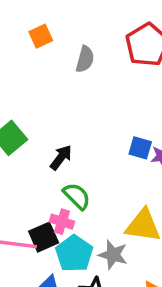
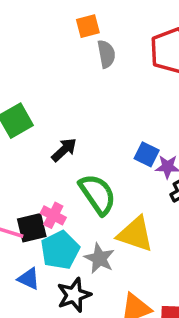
orange square: (41, 36) -> (88, 26), moved
gray semicircle: (85, 59) -> (106, 54), turned -36
green semicircle: (77, 196) -> (98, 194), moved, size x1.4

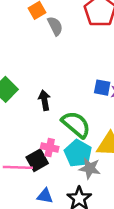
black arrow: (64, 150) -> (44, 100), turned -42
cyan pentagon: (60, 250) -> (78, 153), moved

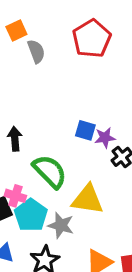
cyan pentagon: (78, 153) -> (31, 215), moved

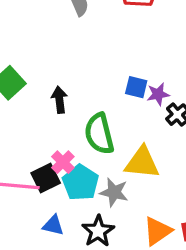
green semicircle: (50, 171) -> (99, 134), turned -147
pink cross: (15, 196) -> (63, 162), turned 30

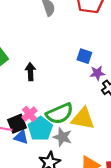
blue square: (136, 87) -> (84, 56), moved
green semicircle: (99, 134) -> (60, 114), moved, turned -104
blue triangle: (53, 225) -> (21, 137), moved

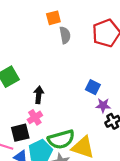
pink cross: (29, 114) -> (35, 117), moved
black square: (17, 124) -> (20, 133), moved

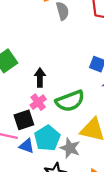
green semicircle: (61, 139) -> (70, 101), moved

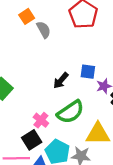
black arrow: (40, 78) -> (61, 80), moved, turned -126

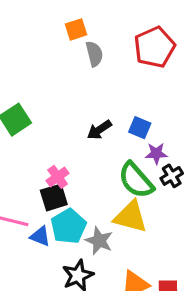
green semicircle: (70, 112) -> (136, 180), moved, turned 68
black square: (32, 140) -> (54, 197), moved

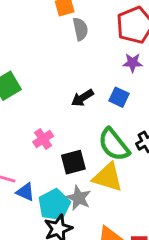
purple star: (156, 153) -> (133, 63), moved
black square: (54, 197) -> (73, 162), moved
cyan pentagon: (69, 226) -> (54, 205), moved

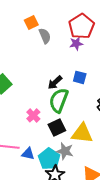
purple star: (133, 63) -> (76, 44), moved
green semicircle: (114, 145) -> (59, 100), moved, turned 70

